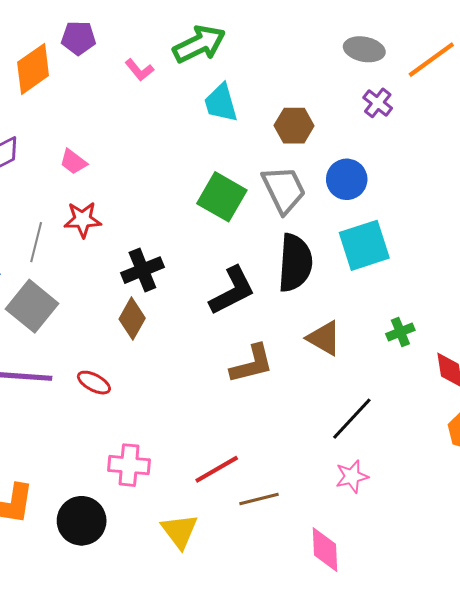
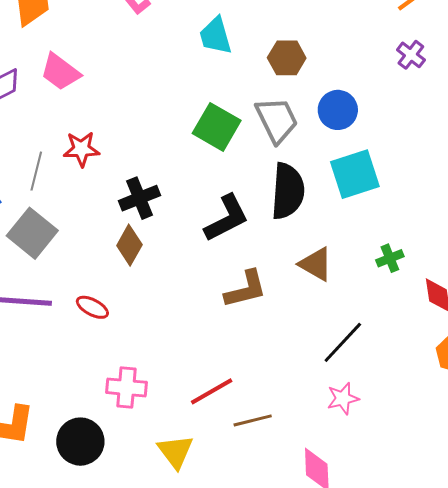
purple cross: (378, 103) -> (411, 55), moved
pink trapezoid: (73, 162) -> (60, 72), moved, size x1.5

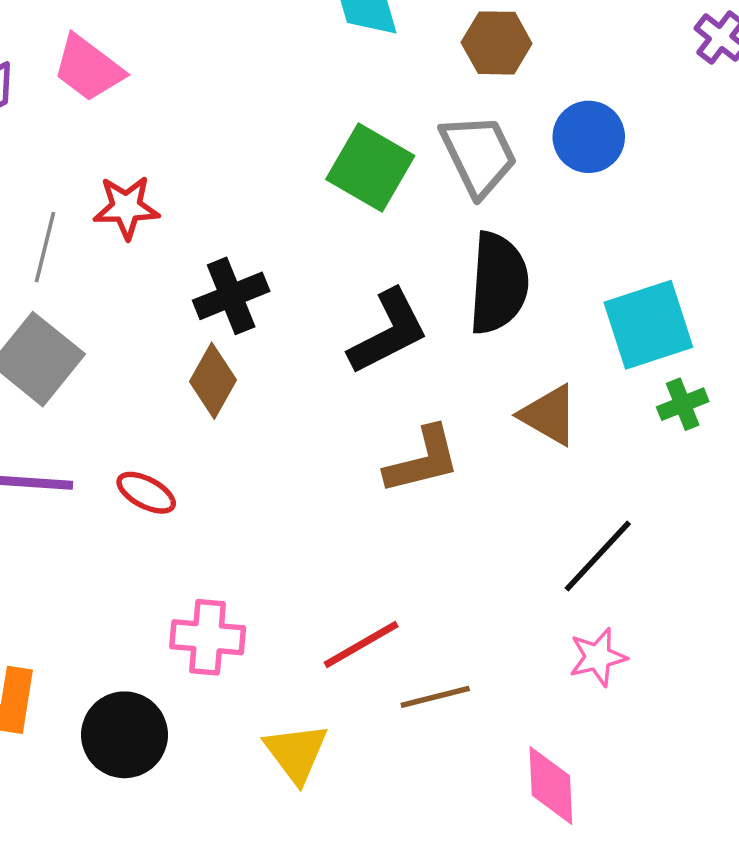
cyan square: (355, 174) -> (648, 325), moved

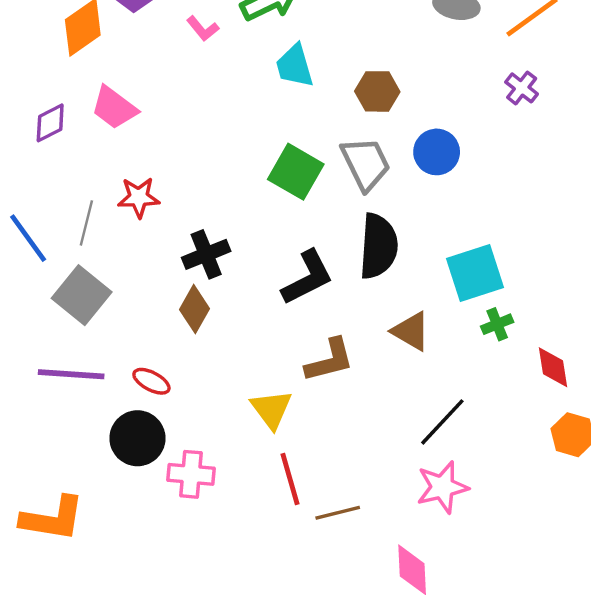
red line: (361, 644) -> (290, 479), turned -76
pink star: (598, 657) -> (442, 487), size x1.4
black circle: (124, 735) -> (137, 438), moved
yellow triangle: (296, 753) -> (271, 409), moved

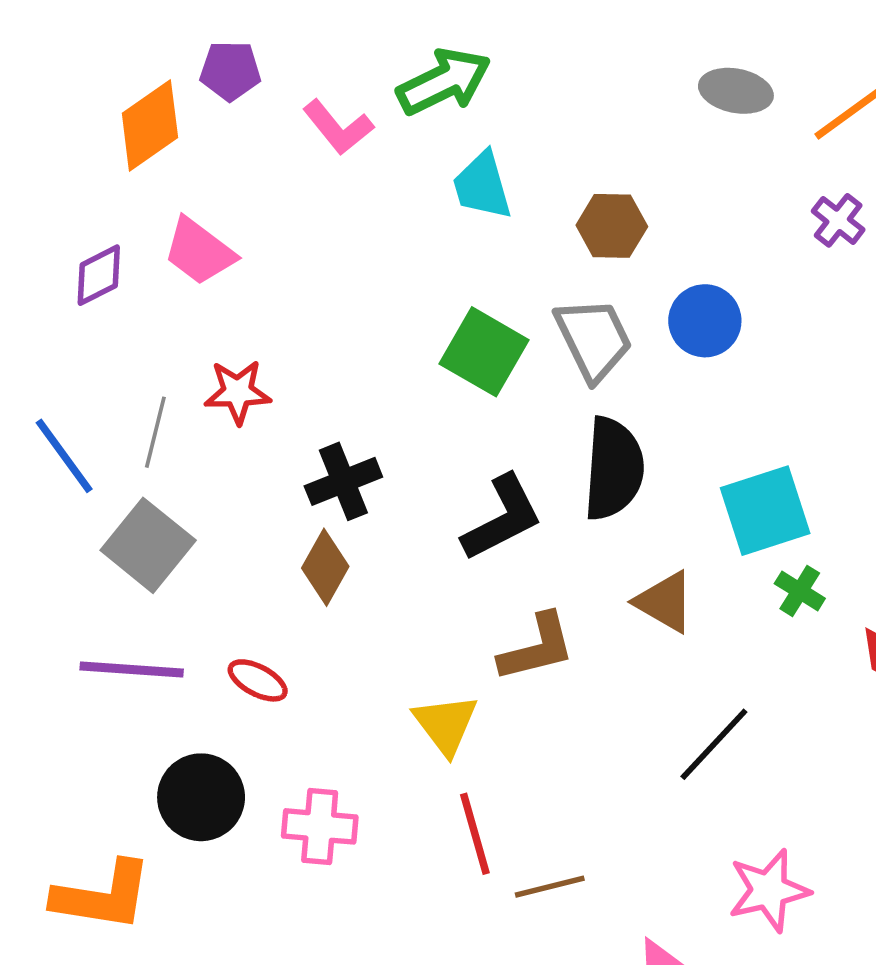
pink L-shape: (203, 29) -> (338, 127), size x1.4
green cross: (497, 324) -> (800, 591), turned -36
black circle: (137, 438) -> (201, 797), moved
pink star: (442, 487) -> (769, 890), moved

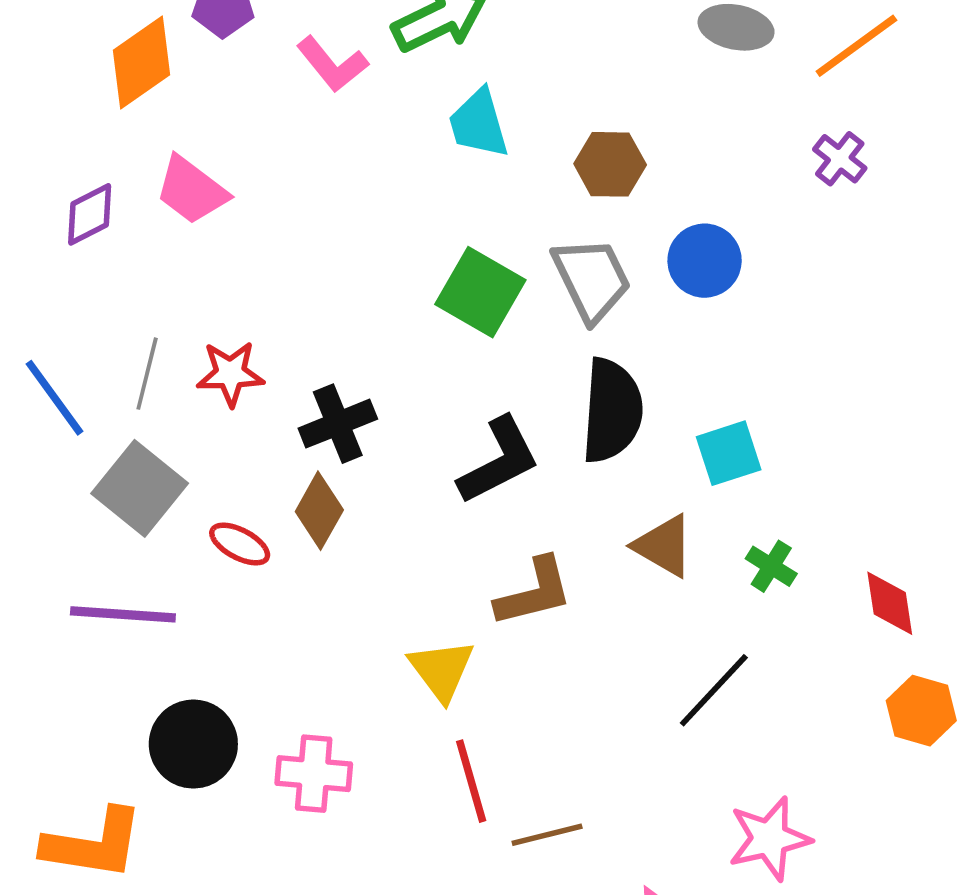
red star: (238, 392) -> (230, 374), moved
cyan square: (765, 511) -> (729, 453), moved, size x0.7
green cross: (800, 591) -> (771, 566), moved
red ellipse: (258, 680) -> (240, 544), moved

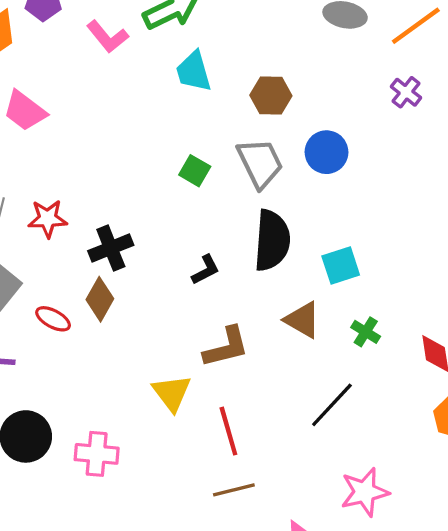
green square: (480, 292) -> (195, 171), size x0.6
black L-shape: (499, 461) -> (206, 270), size x0.6
red line: (471, 781) -> (228, 431), moved

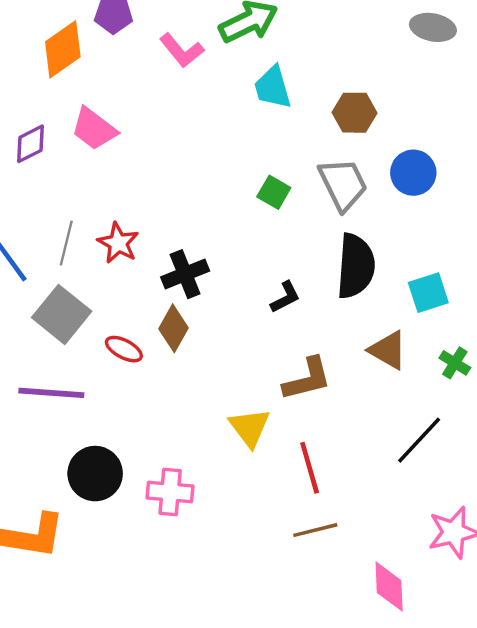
red star: (48, 219) -> (118, 243), turned 30

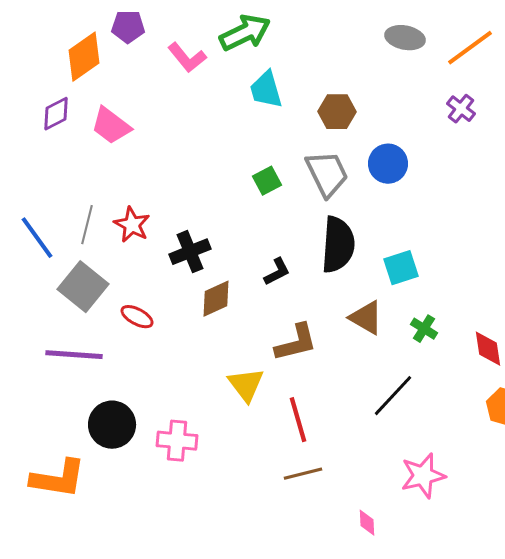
purple diamond: (31, 144) -> (56, 114), moved
green square: (274, 192) -> (267, 181), turned 32
brown diamond: (173, 328) -> (216, 299), moved, turned 36
pink diamond: (389, 587) -> (367, 523), size x0.6

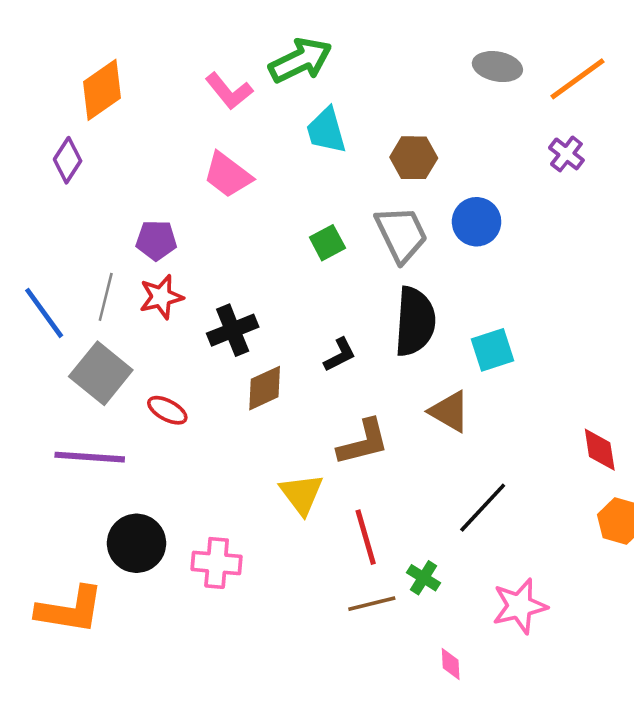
purple pentagon: (128, 27) -> (156, 240), moved
purple diamond: (56, 114) -> (68, 160), turned -30
pink trapezoid: (111, 126) -> (228, 175), moved
red star: (132, 225) -> (161, 297), turned 30
green cross: (424, 329) -> (424, 578), moved

